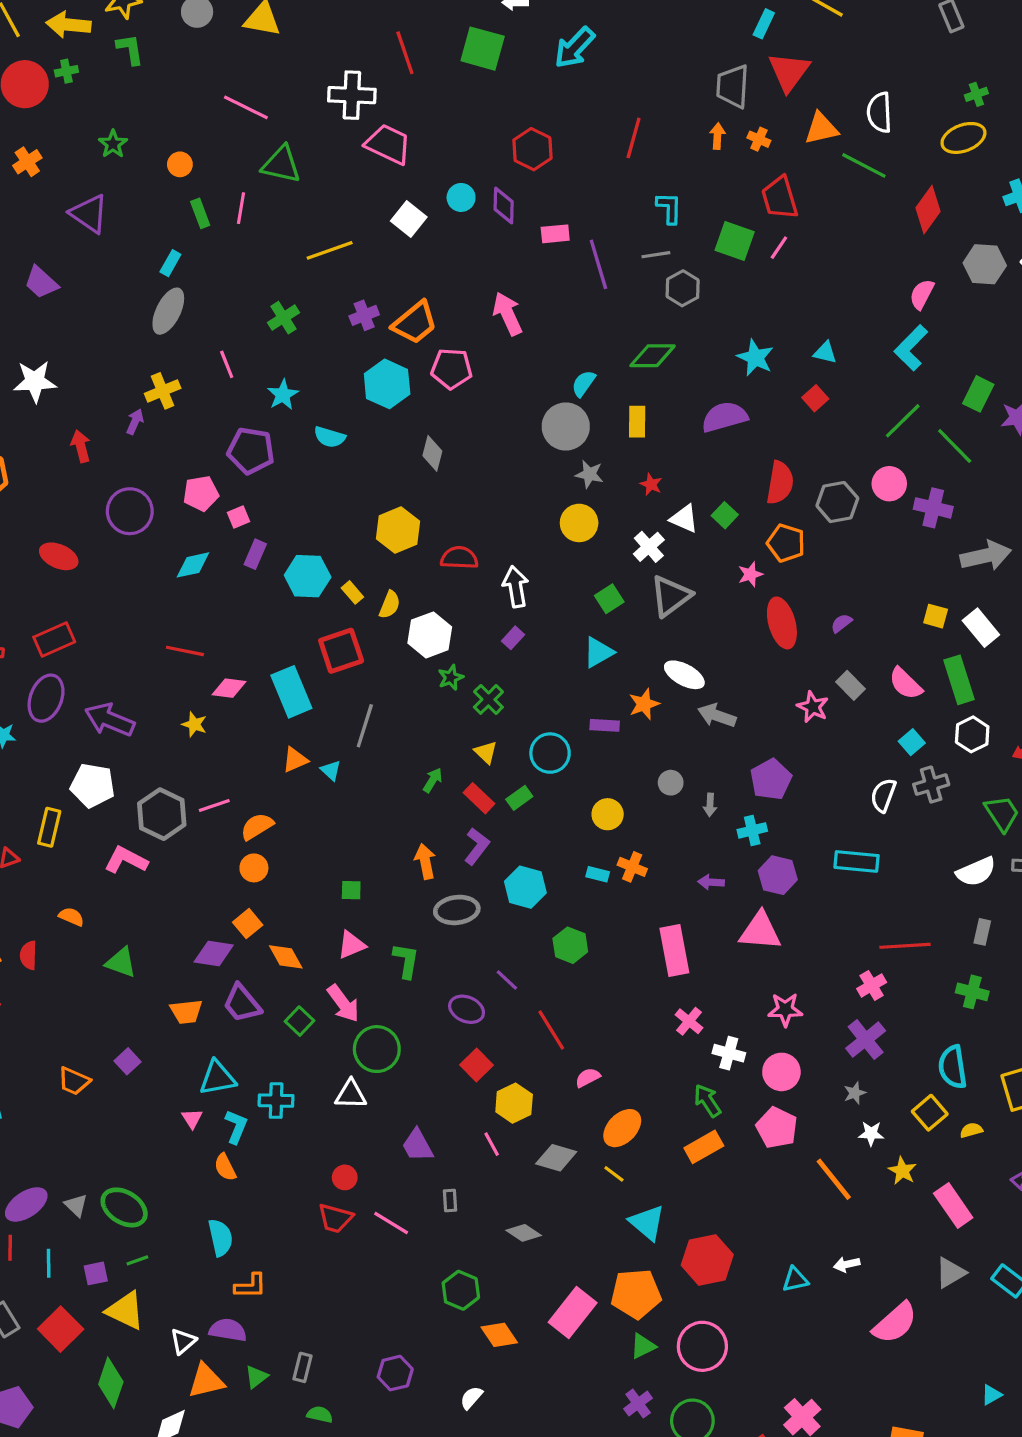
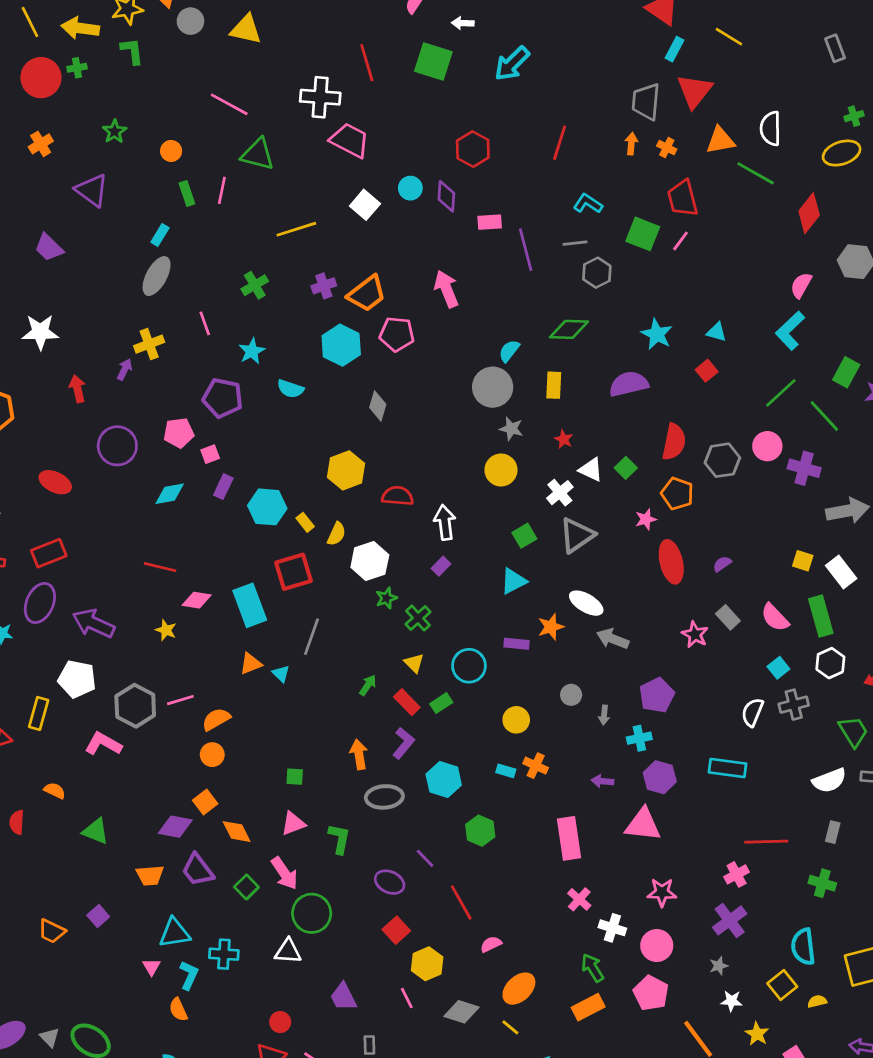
cyan L-shape: (669, 208) -> (588, 204), turned -60

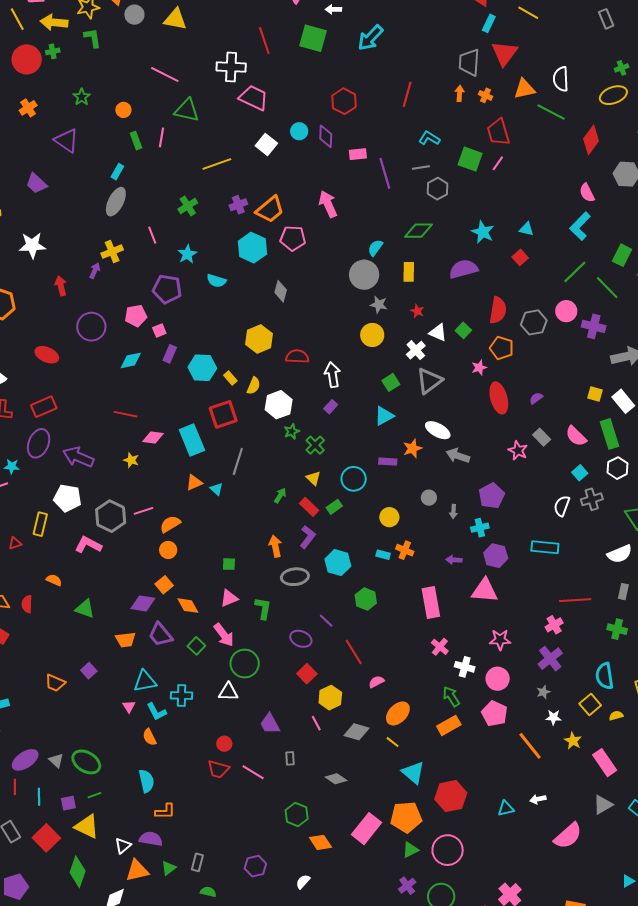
pink semicircle: (801, 285) -> (587, 193), turned -54
cyan L-shape: (189, 975) -> (156, 712), turned 130

